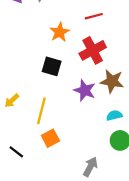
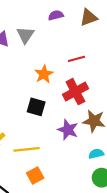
yellow line: (41, 111) -> (26, 149), turned 70

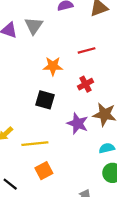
orange star: (44, 74) -> (53, 66), turned 30
red cross: (75, 92) -> (85, 84), size x0.6

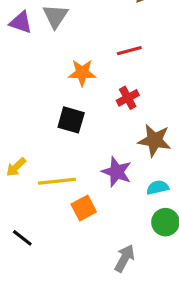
purple star: (78, 123) -> (117, 172), moved
orange square: (44, 171) -> (84, 208), moved

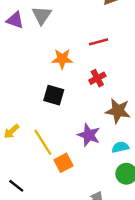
yellow line: (57, 181) -> (43, 142), turned 64

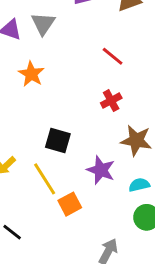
red line: (99, 42) -> (113, 56), turned 54
orange star: (62, 59) -> (31, 74), moved, turned 30
black square: (54, 95) -> (58, 140), moved

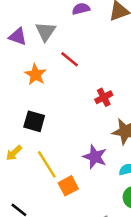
red line: (113, 56) -> (70, 59), moved
black square: (58, 140) -> (34, 121), moved

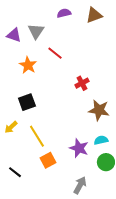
black square: (34, 121) -> (27, 102), turned -36
purple star: (95, 157) -> (79, 148), moved
orange square: (68, 186) -> (48, 160), moved

